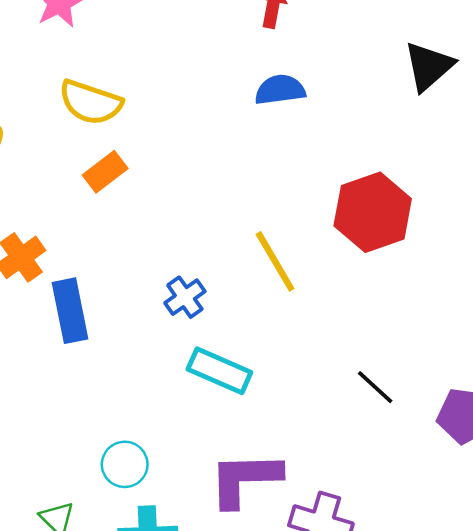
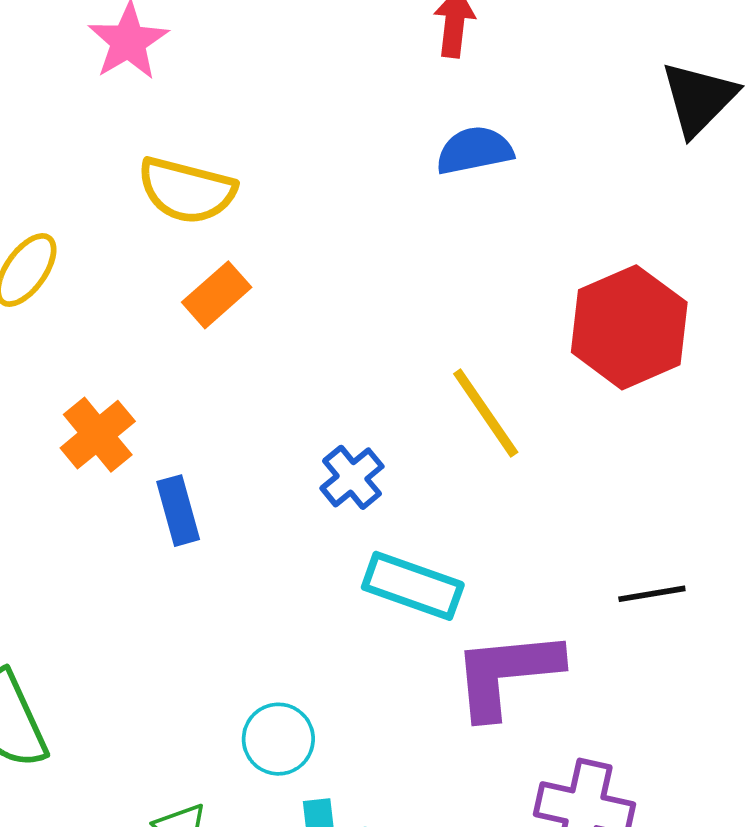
blue rectangle: (70, 311) -> (178, 511), size x0.7
black line: (375, 387) -> (652, 594), turned -48
purple L-shape: (245, 479) -> (507, 674), moved

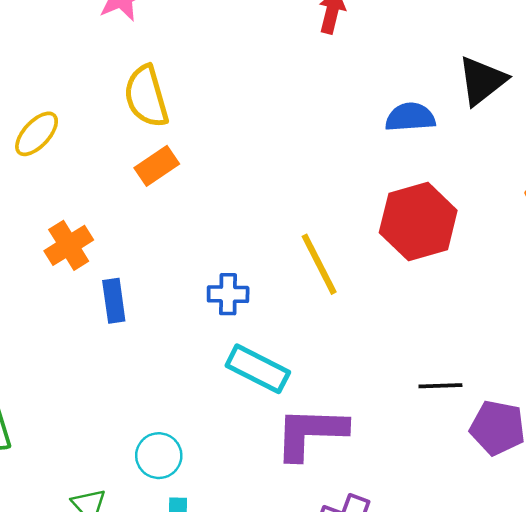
blue semicircle: (474, 150) -> (410, 117), moved
yellow semicircle: (187, 190) -> (146, 96), turned 52
blue cross: (352, 477) -> (228, 294), turned 33
black line: (652, 594) -> (440, 386), moved

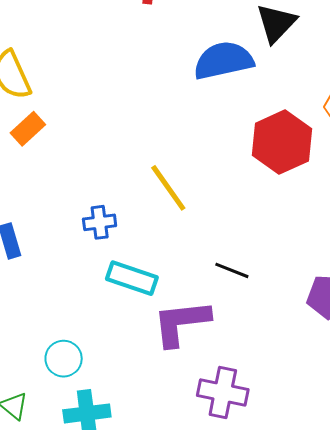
blue semicircle: (410, 117) -> (223, 60), size x1.5
red hexagon: (418, 221) -> (282, 142), moved
black line: (440, 386) -> (232, 270), moved, turned 32

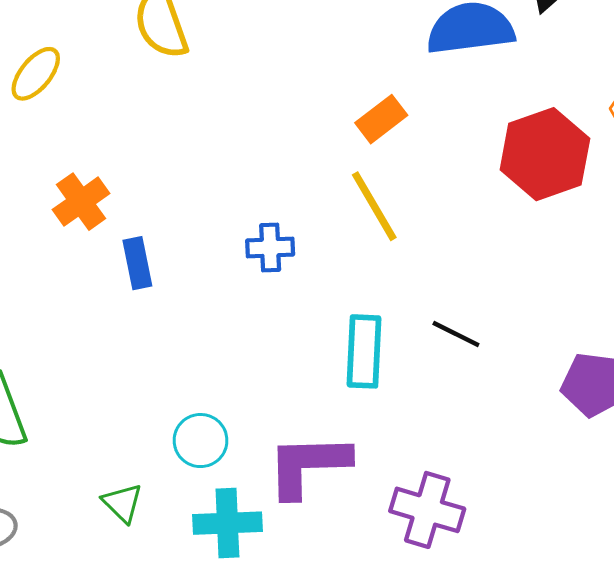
orange rectangle: (28, 129) -> (381, 119), moved
cyan rectangle: (132, 278) -> (364, 351), moved, turned 69
purple L-shape: (181, 323) -> (308, 465), moved

